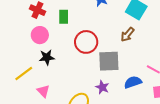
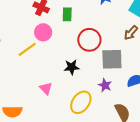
black star: (47, 57) -> (72, 67), moved
yellow line: (24, 74) -> (27, 49), moved

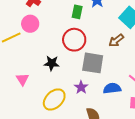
green rectangle: (67, 14) -> (77, 12), moved

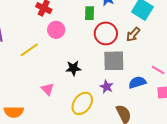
pink circle: (30, 24) -> (56, 30), moved
red circle: (74, 40) -> (106, 33), moved

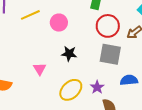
pink circle: (56, 30) -> (59, 23), moved
yellow line: (29, 50) -> (30, 15), moved
purple star: (107, 87) -> (97, 87), moved

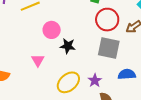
pink circle: (59, 23) -> (52, 30), moved

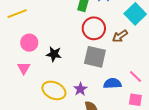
pink circle: (52, 30) -> (29, 43), moved
yellow ellipse: (68, 82) -> (54, 90), turned 65

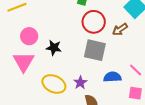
pink triangle: (24, 68) -> (24, 62), size x1.6

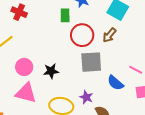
pink triangle: (24, 62) -> (26, 93), turned -30
blue semicircle: (112, 77) -> (115, 83), turned -120

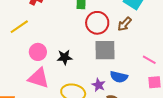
blue semicircle: (115, 83) -> (119, 77), moved, turned -30

